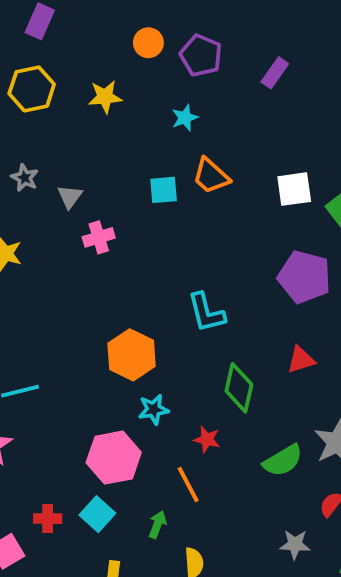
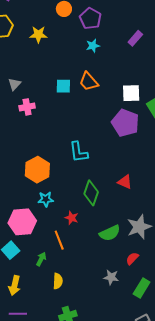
purple rectangle: (275, 73) -> (135, 38), moved
cyan star: (185, 118) -> (93, 46), moved
purple pentagon: (304, 277) -> (125, 123), moved
red triangle: (301, 360) -> (125, 182), turned 35

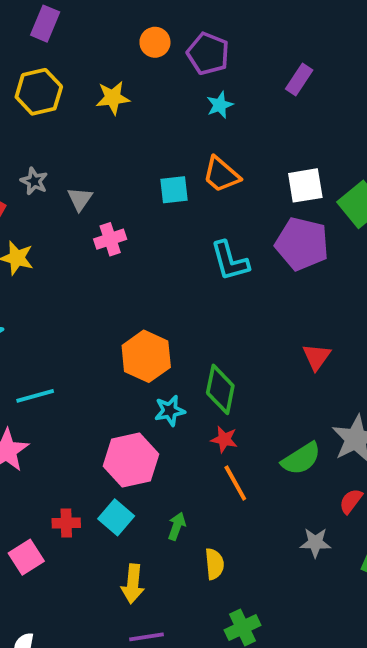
cyan L-shape: (79, 152) -> (230, 261), moved
red triangle: (125, 182) -> (317, 357), turned 49
green diamond: (91, 193) -> (220, 389), moved
orange line: (59, 240) -> (235, 483), moved

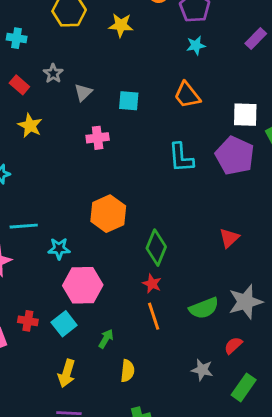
cyan square: (174, 190) -> (129, 101), moved
pink cross: (110, 239) -> (98, 138), moved
cyan star: (170, 411) -> (59, 249), moved

